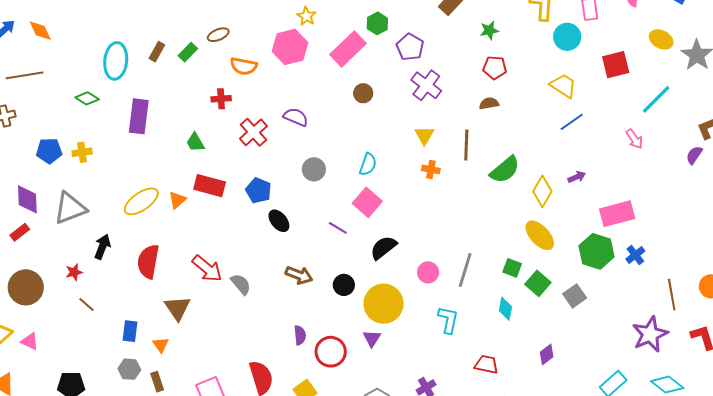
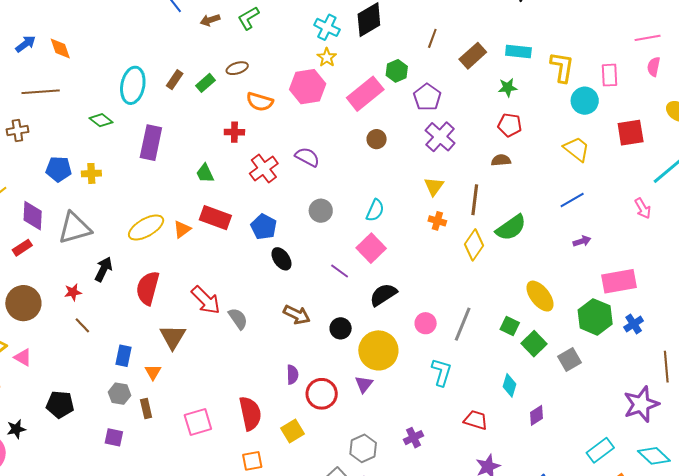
blue line: (572, 122) -> (572, 200), moved
yellow diamond: (542, 191) -> (474, 245), moved
cyan diamond: (505, 309) -> (510, 385), moved

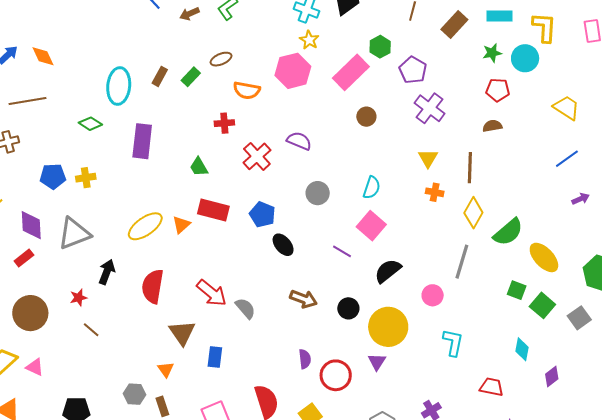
cyan circle: (585, 101) -> (525, 58), moved
green semicircle: (511, 228) -> (508, 232), moved
gray line: (463, 324) -> (462, 262), moved
blue rectangle: (123, 356) -> (215, 357), moved

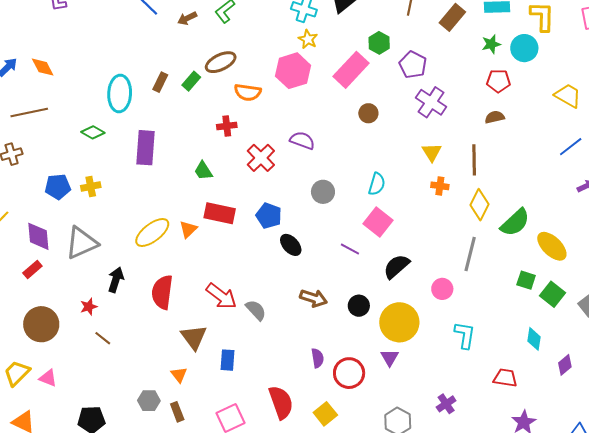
brown ellipse: (221, 59) -> (221, 62), size x1.4

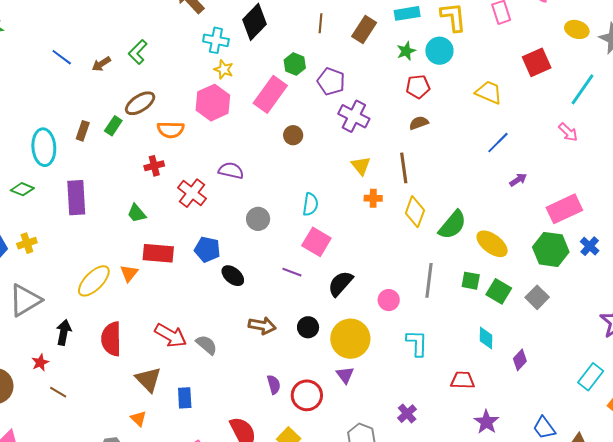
gray line: (470, 254) -> (429, 280), moved

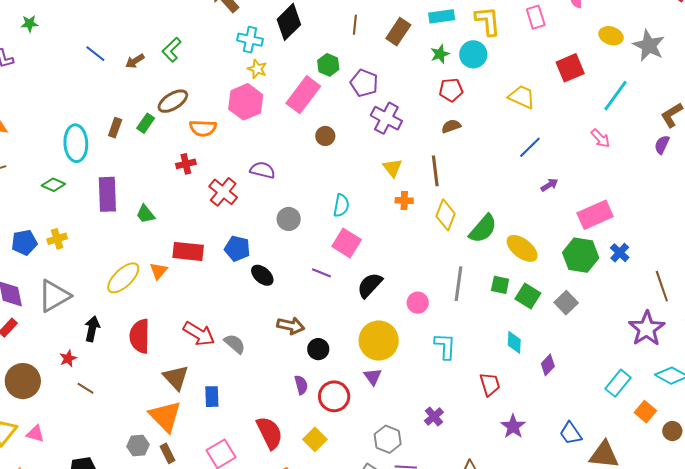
green trapezoid: (137, 213) -> (146, 214), moved
black circle: (308, 327) -> (318, 349), moved
red trapezoid: (462, 380) -> (490, 384), turned 70
orange triangle: (138, 419) -> (165, 416), size x2.0

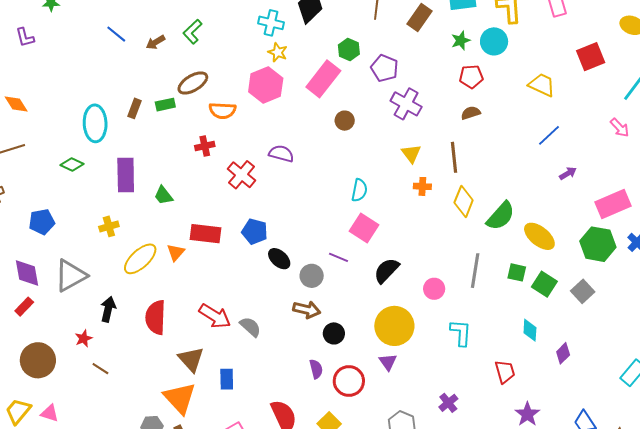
green rectangle: (146, 123) -> (165, 105), turned 42
gray circle: (289, 219) -> (312, 276), moved
yellow cross: (57, 239) -> (109, 226), moved

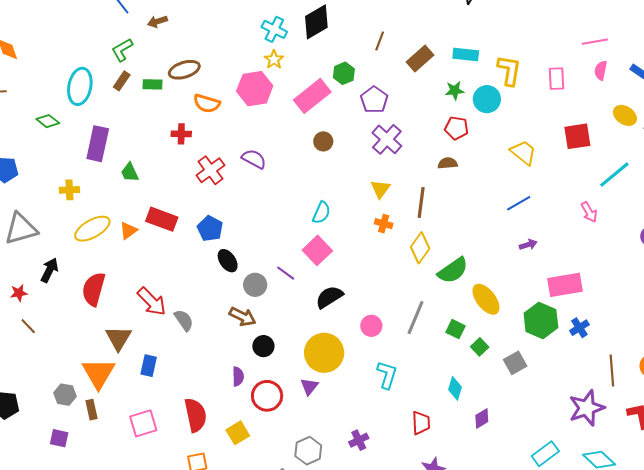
green L-shape: (192, 32) -> (122, 50), moved
green square: (544, 284) -> (480, 347), size x0.7

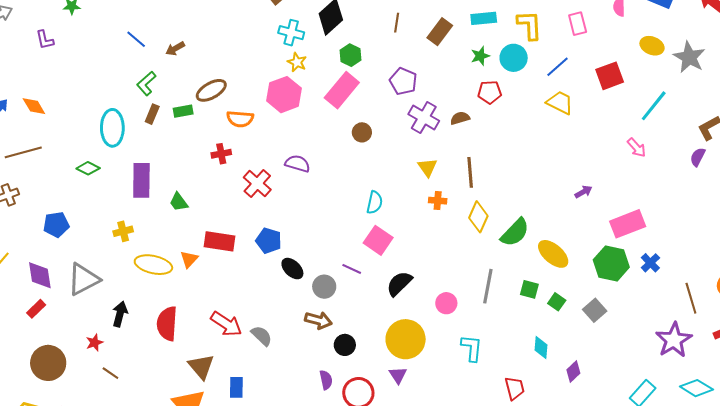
green hexagon: (344, 73) -> (351, 55), moved
brown semicircle: (448, 163) -> (460, 118), moved
blue line: (519, 203) -> (558, 67), moved
yellow ellipse: (92, 229) -> (153, 265), turned 54

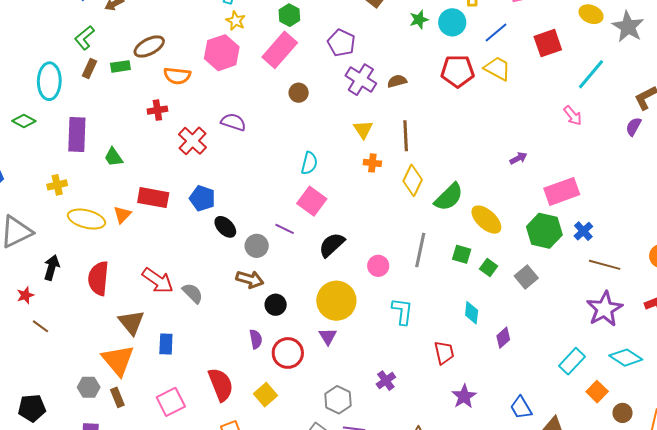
red pentagon: (490, 92) -> (457, 71), moved, size x1.4
brown line: (691, 298) -> (605, 265), moved, turned -60

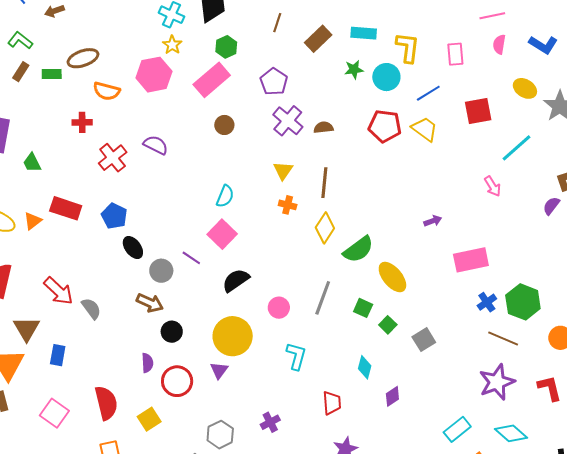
green L-shape: (84, 38) -> (20, 40), turned 70
green hexagon: (544, 231) -> (523, 302), moved
pink square: (171, 402) -> (54, 413), turned -36

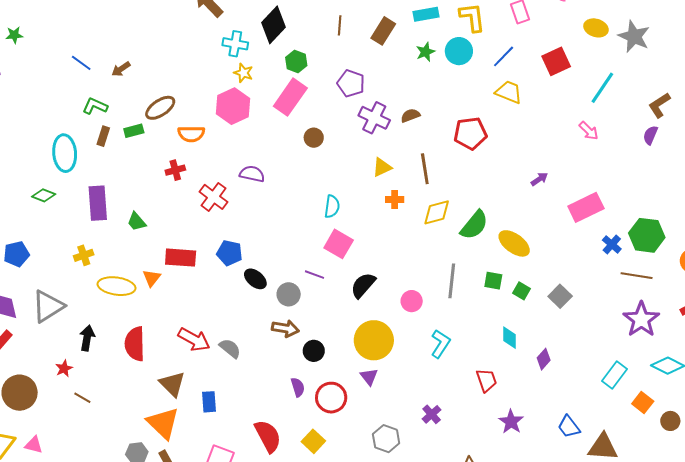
red pentagon: (385, 126) -> (470, 133), moved
yellow triangle: (283, 171) -> (382, 167), turned 45
yellow diamond: (325, 228) -> (437, 212), turned 56
cyan L-shape: (296, 356) -> (440, 344), turned 32

